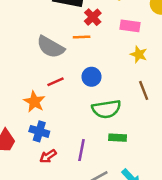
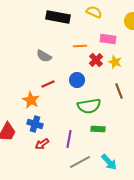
red cross: (93, 17) -> (96, 60), moved
orange line: (82, 37) -> (80, 46), moved
gray semicircle: (50, 47) -> (44, 56), size x0.7

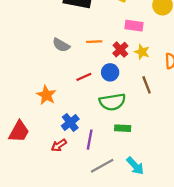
orange line: (80, 46) -> (94, 42), moved
blue circle: (77, 80) -> (110, 72), moved
red line: (48, 84) -> (84, 77), moved
blue cross: (35, 124) -> (70, 122), moved, turned 35

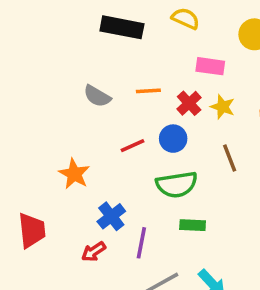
red trapezoid: (19, 132) -> (32, 230), turned -35

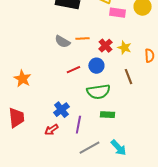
pink rectangle: (210, 66) -> (117, 13), moved
gray semicircle: (97, 96) -> (62, 42), moved
orange star: (74, 174) -> (22, 79), moved

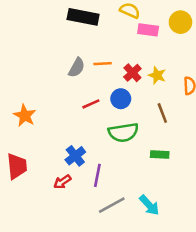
gray semicircle: (62, 42) -> (77, 68), turned -91
green rectangle: (107, 115) -> (160, 155), moved

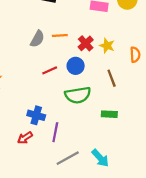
blue cross: (75, 156) -> (36, 115), turned -36

